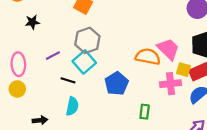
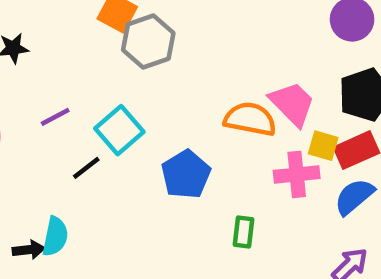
gray hexagon: (87, 40) -> (148, 42), moved
black line: (68, 80) -> (86, 168), turned -56
cyan semicircle: (72, 106) -> (55, 236), moved

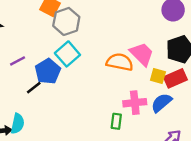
cyan square: (119, 130) -> (67, 54), moved
blue pentagon: (186, 174) -> (48, 71), moved
pink cross: (297, 174) -> (135, 103), moved
blue semicircle: (354, 197) -> (161, 103), moved

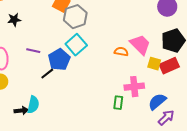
purple line: (18, 61) -> (33, 51), turned 40
orange semicircle: (120, 62) -> (121, 52), size x0.6
blue semicircle: (161, 103) -> (157, 102), moved

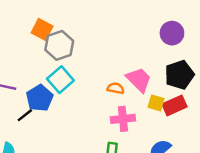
pink cross: (134, 87) -> (123, 119), moved

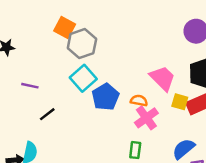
orange semicircle: (116, 88) -> (139, 101), moved
blue pentagon: (40, 98) -> (106, 97), moved
pink cross: (123, 119) -> (146, 118), turned -30

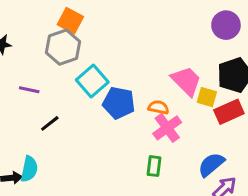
gray hexagon: (82, 44) -> (63, 47), moved
blue pentagon: (106, 97) -> (119, 103), turned -30
yellow square: (180, 102) -> (207, 97), moved

